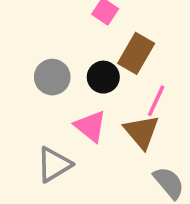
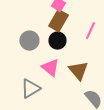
brown rectangle: (136, 53) -> (58, 21), moved
pink line: (156, 101) -> (90, 31), moved

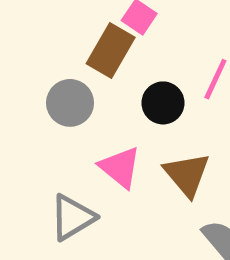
brown rectangle: (58, 21) -> (111, 50), moved
black circle: (57, 41) -> (163, 103), moved

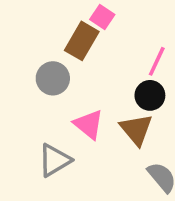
black circle: (163, 103) -> (150, 95), moved

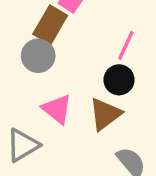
gray circle: (53, 78) -> (38, 56), moved
brown triangle: (136, 129) -> (105, 114), turned 33

